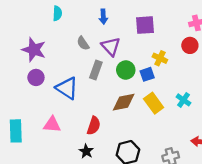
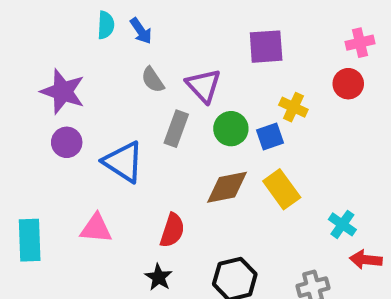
blue arrow: (103, 17) -> (141, 31), moved, turned -32
cyan cross: (183, 100) -> (342, 224), moved

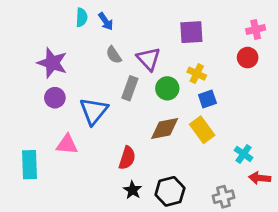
yellow cross: (293, 107) -> (197, 74), moved
blue square: (270, 136) -> (207, 99), moved
blue triangle: (123, 162) -> (94, 111), turned 36
pink triangle: (96, 228) -> (67, 145), moved
black star: (159, 277) -> (132, 190), moved

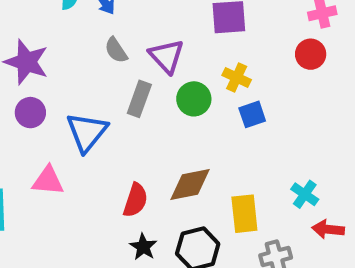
brown diamond: (165, 128) -> (190, 185), moved
yellow rectangle: (202, 130) -> (244, 214), moved, turned 30

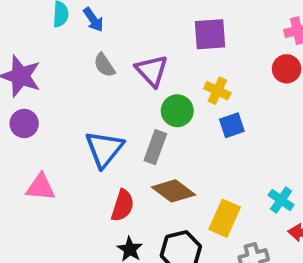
gray rectangle: (139, 99) -> (155, 147), moved
blue triangle: (87, 132) -> (104, 149), moved
brown diamond: (190, 185) -> (174, 191), turned 48
yellow rectangle: (244, 214) -> (225, 218), turned 30

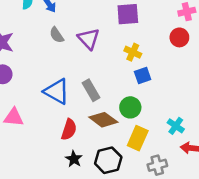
green circle: (177, 111) -> (130, 107), moved
gray rectangle: (155, 147) -> (91, 90), turned -50
blue triangle: (104, 149) -> (57, 91), turned -40

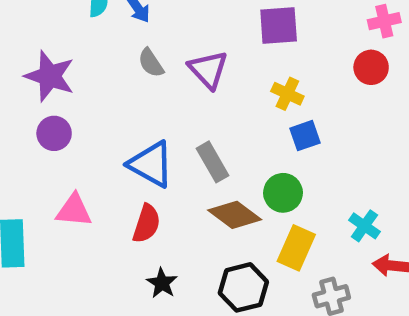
red semicircle: (69, 130) -> (147, 224), moved
black star: (74, 159) -> (162, 283), moved

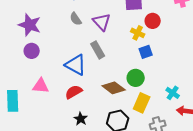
red circle: (371, 67) -> (153, 21), moved
gray rectangle: (213, 162) -> (98, 50), moved
red semicircle: (147, 224) -> (74, 92), turned -138

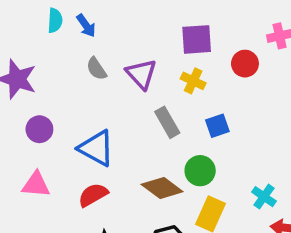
red circle: (153, 21) -> (245, 64), moved
yellow cross: (138, 33) -> (193, 81), moved
gray rectangle: (98, 50) -> (167, 122), moved
purple circle: (32, 51) -> (39, 129), moved

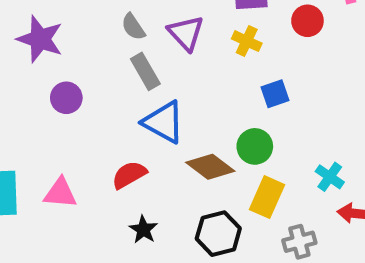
gray rectangle: (167, 122) -> (145, 71), moved
blue triangle: (96, 148) -> (164, 122), moved
pink triangle: (36, 184) -> (60, 193), moved

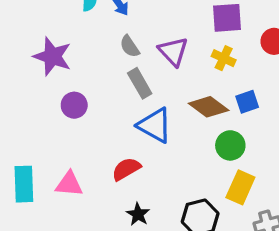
brown diamond: (210, 167) -> (209, 107), moved

